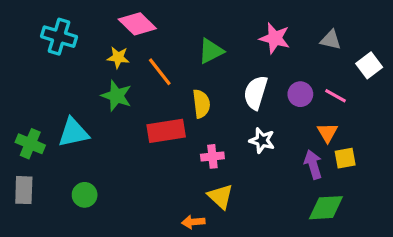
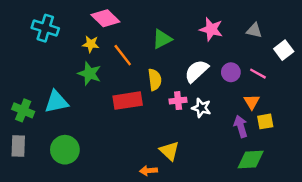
white semicircle: (256, 93) -> (196, 71), turned 30
pink cross: (212, 156) -> (178, 101), moved
green circle: (85, 195) -> (65, 150), size x1.5

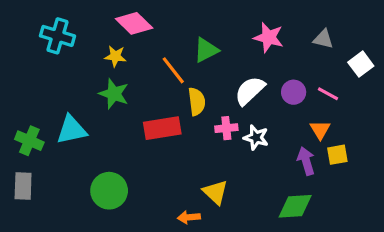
orange line: (123, 55) -> (173, 70), moved
green circle: (65, 150) -> (109, 191), moved
green diamond: (251, 160) -> (295, 206), moved

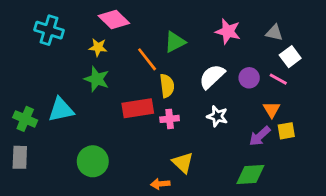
white square: (361, 64) -> (290, 57), moved
pink cross: (226, 128) -> (170, 119), moved
purple arrow: (306, 161) -> (260, 136), turned -115

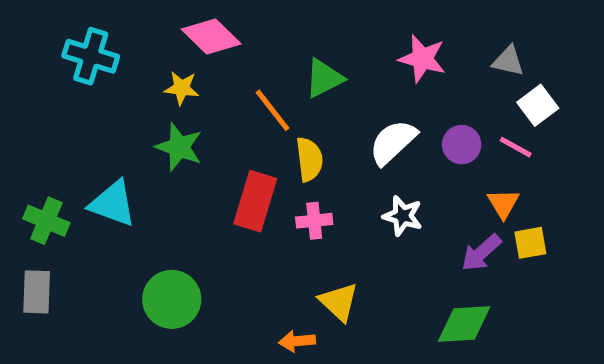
red rectangle: (138, 108) -> (255, 201), turned -64
cyan triangle: (61, 110) -> (113, 204), turned 32

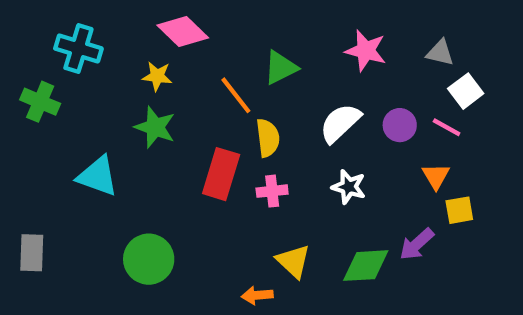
green cross: (46, 221) -> (40, 102), moved
purple arrow: (481, 253) -> (417, 244), moved
green diamond: (464, 324) -> (366, 266), moved

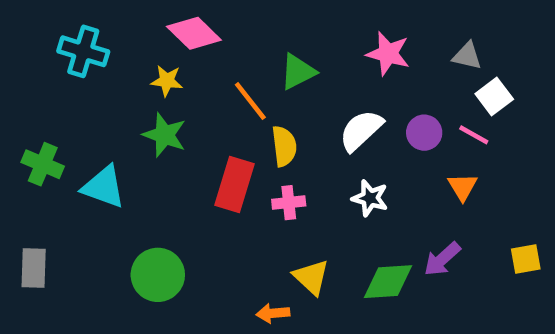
green cross: (40, 102) -> (43, 164), moved
yellow square: (459, 210) -> (526, 259), moved

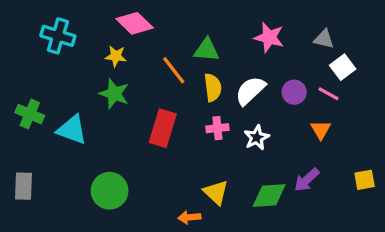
green triangle: (298, 72) -> (207, 50), turned 32
yellow semicircle: (284, 146) -> (213, 87), moved
white star: (370, 198) -> (257, 138), turned 30
pink cross: (289, 203) -> (217, 128), moved

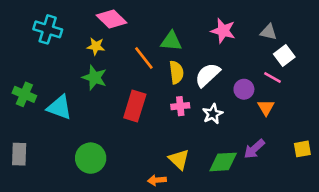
purple circle: (294, 92) -> (244, 89), moved

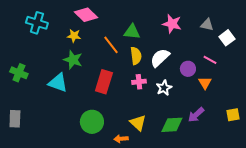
white square: (284, 55) -> (227, 38), moved
cyan triangle: (59, 107) -> (58, 83), moved
green circle: (91, 158) -> (92, 122), moved

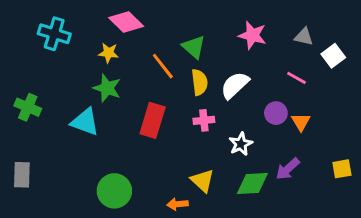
green triangle: (132, 32) -> (194, 47), turned 36
pink line: (210, 60) -> (296, 78), moved
purple circle: (188, 69) -> (276, 113), moved
white star: (164, 88) -> (241, 144), moved
green circle: (92, 122) -> (114, 191), moved

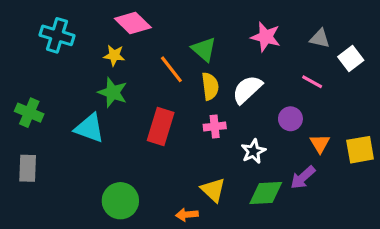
orange triangle: (301, 122) -> (320, 144), moved
yellow square: (342, 169) -> (360, 150), moved, size x1.4
gray rectangle: (22, 175) -> (28, 168), moved

